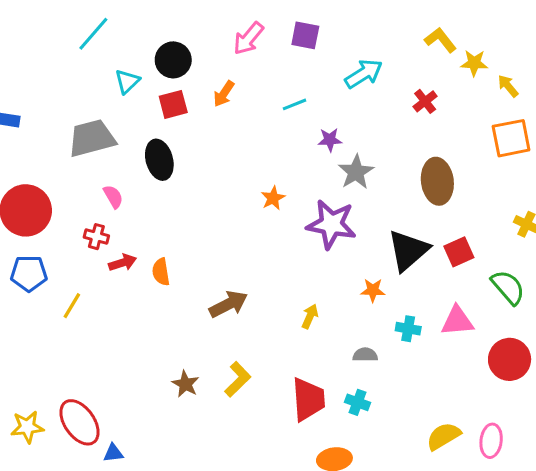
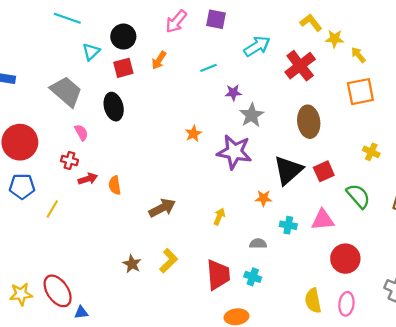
cyan line: (93, 34) -> (67, 18), turned 68
red cross: (425, 101) -> (300, 66), size x1.8
gray trapezoid: (92, 138) -> (66, 92), turned 56
red circle: (510, 359) -> (345, 259), moved
yellow semicircle: (443, 436) -> (313, 301), turned -70

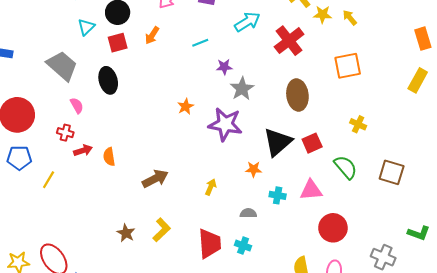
yellow arrow: (358, 55) -> (350, 18), moved

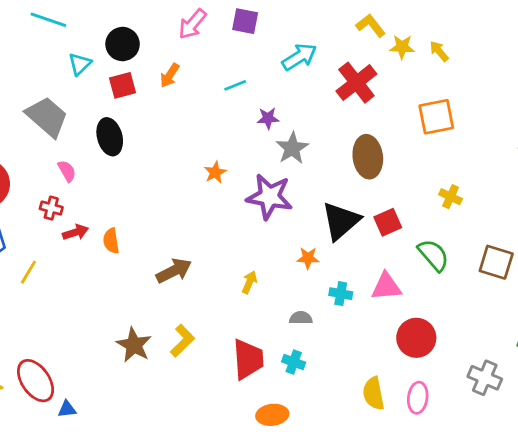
brown star: (126, 233) -> (134, 345), size x1.4

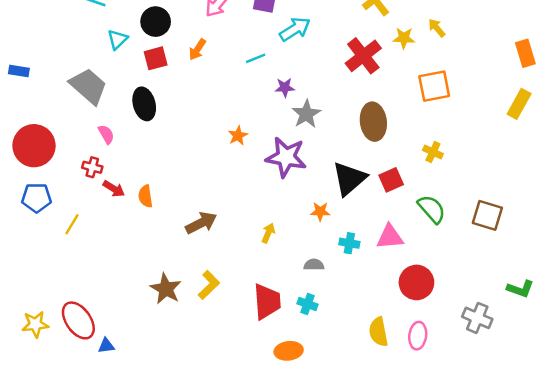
yellow star: (402, 47) -> (404, 38), moved
cyan arrow: (299, 57) -> (295, 29), moved
yellow cross: (451, 197) -> (433, 152), moved
red arrow: (75, 232) -> (114, 189), turned 50

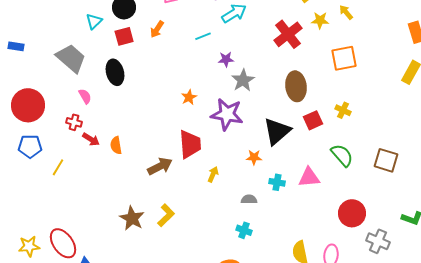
red square: (391, 180) -> (313, 120), moved
red circle: (416, 282) -> (352, 213), moved
red trapezoid: (267, 301) -> (190, 144), moved

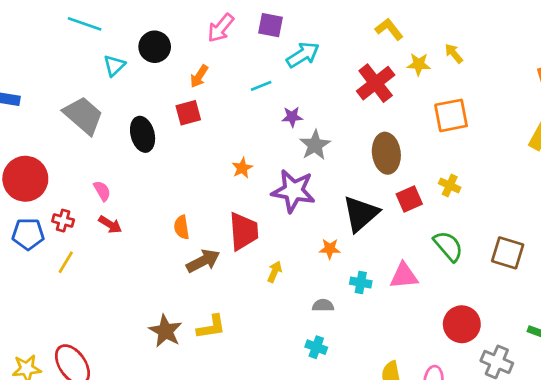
red square: (124, 36) -> (188, 113), moved
pink semicircle: (85, 96) -> (102, 191), moved
red cross: (74, 122) -> (63, 221), moved
orange semicircle: (116, 145) -> (182, 227), moved
yellow L-shape: (166, 215) -> (211, 327), turned 35

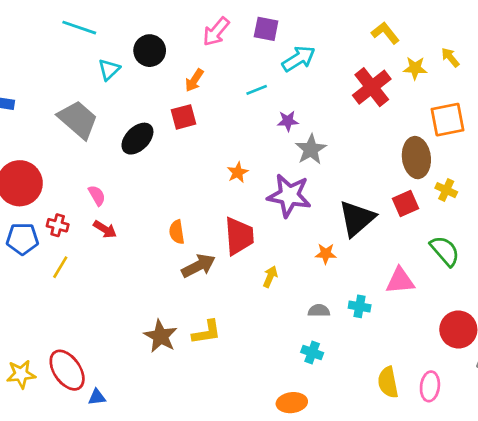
black ellipse: (143, 134) -> (137, 139), turned 60
brown ellipse: (386, 153) -> (416, 158), moved
cyan cross: (361, 282) -> (360, 306), moved

